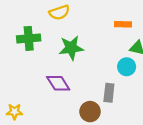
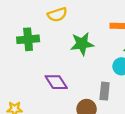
green star: (71, 48) -> (82, 44), moved

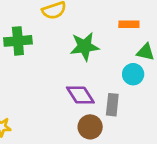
purple diamond: (56, 82) -> (80, 95), moved

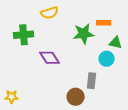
green star: (85, 46) -> (84, 34), moved
purple diamond: (80, 95) -> (50, 58), moved

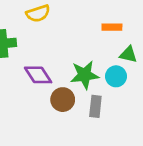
green star: (84, 34) -> (85, 75), moved
brown circle: (76, 97) -> (63, 100), moved

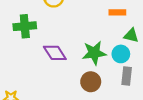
brown circle: (63, 100) -> (91, 82), moved
gray rectangle: (95, 106) -> (127, 76), moved

